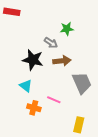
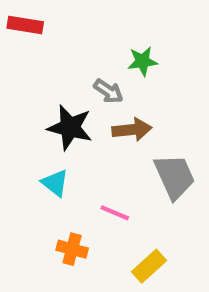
orange cross: (34, 108) -> (72, 249), moved
yellow rectangle: (79, 125) -> (149, 266), moved, turned 35

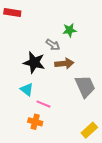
pink line: (115, 213) -> (44, 104), moved
yellow rectangle: (149, 266) -> (89, 130), moved

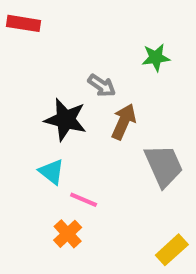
green star: (70, 30) -> (156, 57), moved
brown arrow: (64, 63) -> (124, 122), turned -60
orange cross: (35, 122) -> (68, 234), turned 32

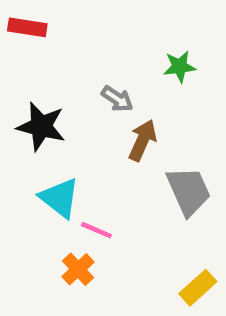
black star: (66, 120) -> (41, 126), moved
cyan triangle: (52, 172) -> (60, 198), size x1.4

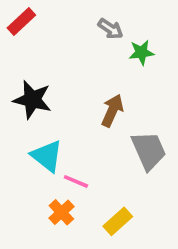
red rectangle: (27, 27) -> (21, 21), turned -52
gray arrow: (117, 99) -> (110, 29), moved
yellow rectangle: (198, 288) -> (118, 221), moved

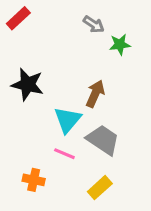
gray trapezoid: (149, 151) -> (103, 140), moved, turned -32
cyan triangle: (47, 156) -> (68, 120), moved, turned 32
orange cross: (61, 212) -> (34, 180), moved, turned -35

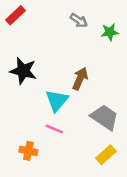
green star: (120, 44) -> (110, 32), moved
gray trapezoid: (103, 140) -> (105, 117), moved
yellow rectangle: (100, 188) -> (106, 155), moved

